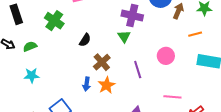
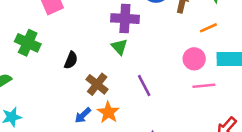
pink circle: (166, 56) -> (194, 59), moved
blue arrow: (87, 84) -> (83, 115), turned 48
pink line: (172, 97) -> (204, 86), moved

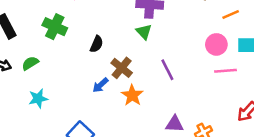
blue arrow: (83, 115) -> (100, 85), moved

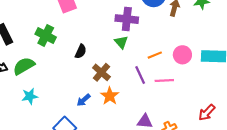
orange line: (231, 15) -> (155, 55), moved
green semicircle: (30, 63) -> (24, 66), size x1.5
pink line: (226, 71) -> (164, 81), moved
blue arrow: (100, 85) -> (84, 100), moved

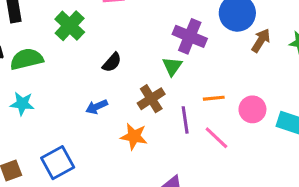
brown cross: (101, 72) -> (151, 99), moved
pink line: (164, 81) -> (216, 138), turned 30
orange star: (110, 96) -> (134, 136), turned 30
blue arrow: (84, 100) -> (97, 107), moved

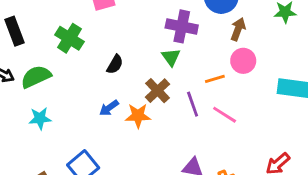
brown arrow: (261, 40) -> (238, 29), moved
pink circle: (252, 109) -> (243, 61), moved
orange star: (134, 136) -> (138, 116), moved

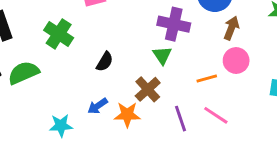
purple line: (193, 104) -> (180, 119), moved
cyan star: (40, 118) -> (61, 126), moved

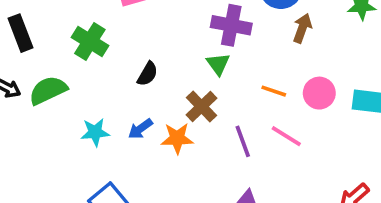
pink circle: (236, 60) -> (319, 93), moved
orange line: (207, 78) -> (274, 91), turned 36
cyan star: (61, 126) -> (95, 132), moved

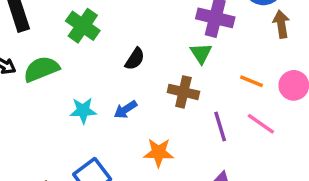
brown arrow: (302, 28) -> (281, 24), turned -32
brown cross: (201, 106) -> (183, 92), turned -36
orange star: (177, 138) -> (159, 153), moved

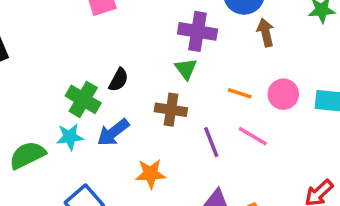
green cross: (83, 26) -> (83, 99), moved
green semicircle: (41, 69) -> (27, 155), moved
blue arrow: (125, 110) -> (113, 132), size x1.4

